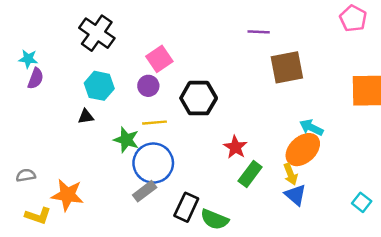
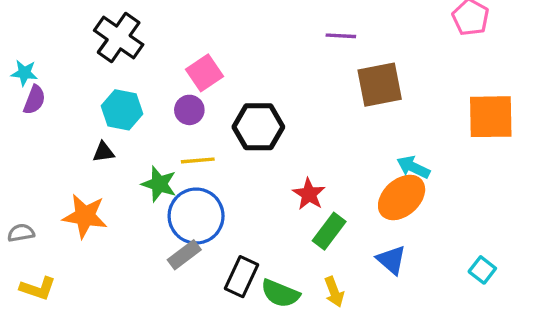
yellow arrow: (291, 174) -> (334, 292), moved
orange star: (67, 195) -> (85, 216), moved

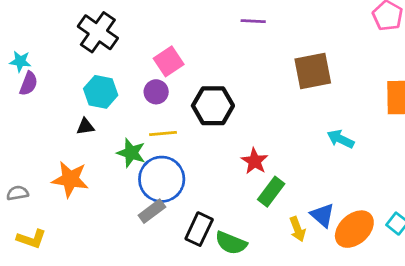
purple line: (341, 36) -> (253, 21), moved
orange ellipse: (402, 197) -> (354, 229), moved
yellow arrow: (334, 292) -> (298, 229), moved

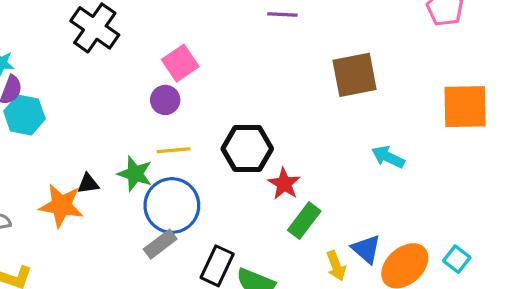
cyan hexagon: (101, 92) -> (24, 115), moved
black hexagon: (213, 106) -> (247, 149), moved
black triangle: (85, 127) -> (88, 184), moved

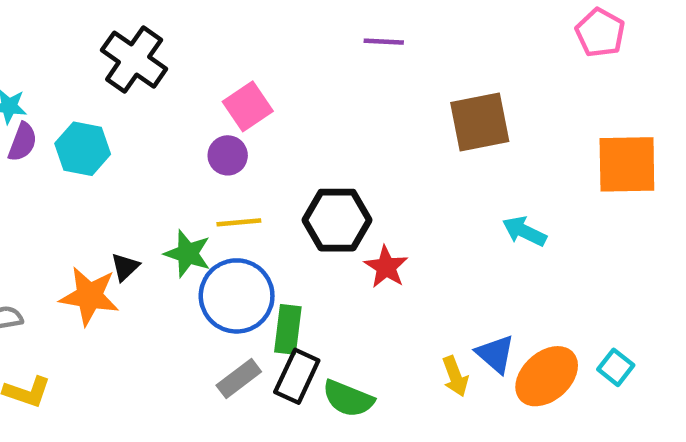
cyan hexagon: (24, 115) -> (83, 149), moved
black triangle: (88, 184) -> (125, 267), turned -35
green rectangle: (304, 221) -> (288, 329), moved, turned -30
gray rectangle: (160, 244) -> (239, 378), moved

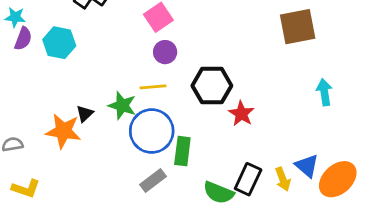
purple circle: (228, 155) -> (165, 52), moved
cyan arrow: (524, 231) -> (324, 92), turned 55
black rectangle: (297, 376) -> (248, 179), moved

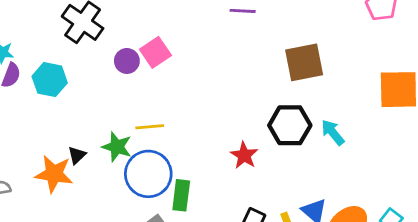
purple circle: (165, 52) -> (127, 61), moved
black hexagon: (212, 86) -> (290, 125), moved
cyan arrow: (324, 92) -> (333, 132), turned -30

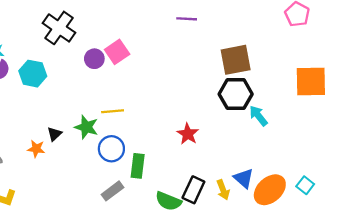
black hexagon: (290, 125) -> (236, 94), moved
orange star: (54, 174) -> (36, 149), size x0.6
blue circle: (148, 174) -> (111, 149), size x0.7

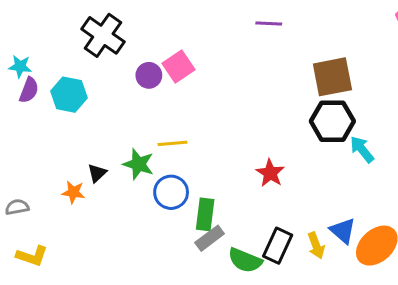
gray rectangle: (113, 191) -> (210, 238), moved

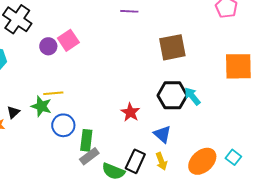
black hexagon: (332, 121) -> (172, 95), moved
yellow line: (173, 143) -> (53, 93), moved
blue triangle: (343, 231) -> (162, 134), moved

